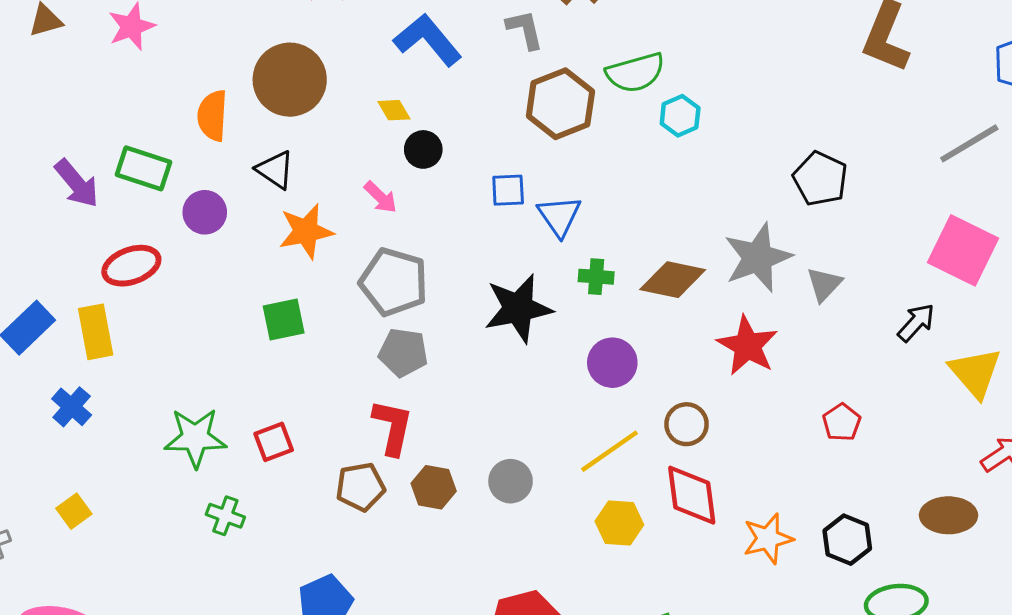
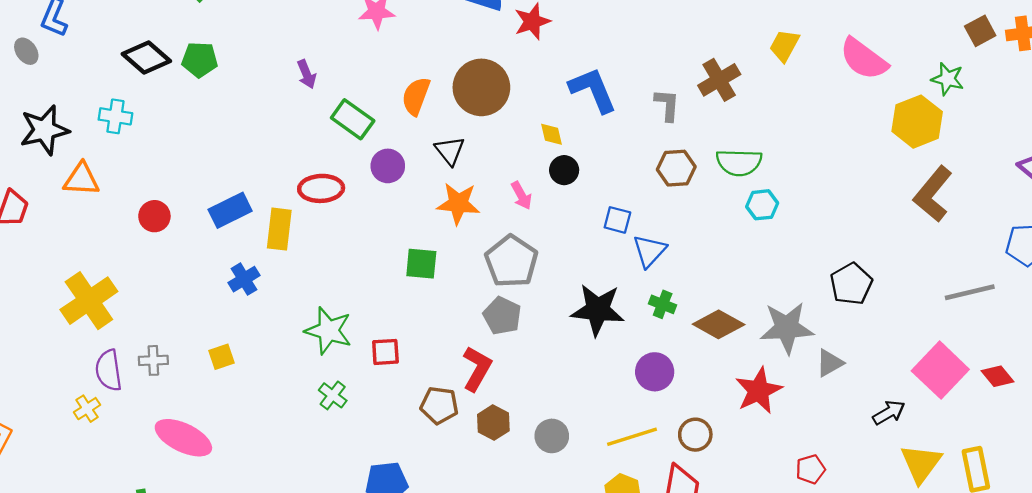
brown hexagon: (560, 104) -> (676, 168), size x0.7
purple arrow: (77, 183) -> (307, 74), moved, size x0.7

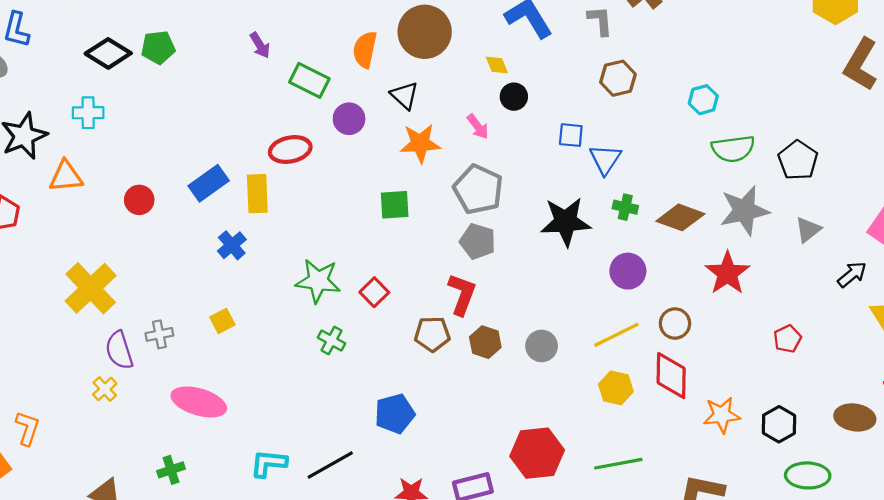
green semicircle: (739, 162) -> (733, 149), moved
red square: (385, 352) -> (374, 292), turned -32
gray triangle: (830, 363) -> (808, 230), moved

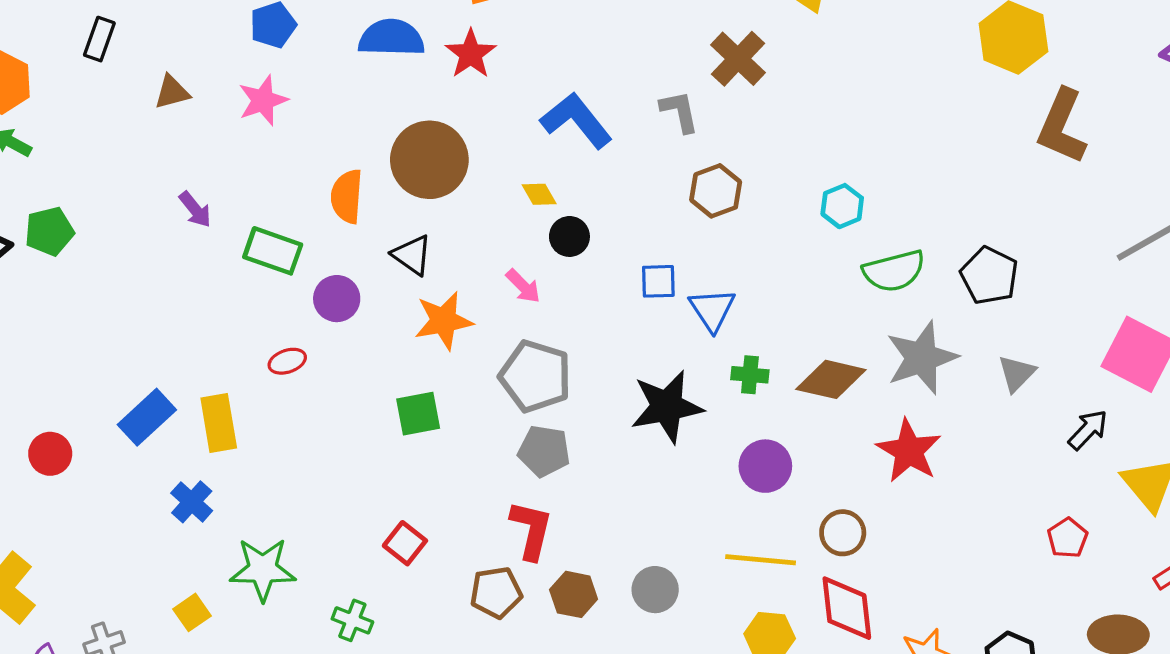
red ellipse: (290, 150) -> (287, 361), moved, size x0.6
green star: (318, 281) -> (263, 569), moved
yellow line: (616, 335) -> (761, 560), turned 39
red pentagon: (787, 339) -> (1067, 538), moved

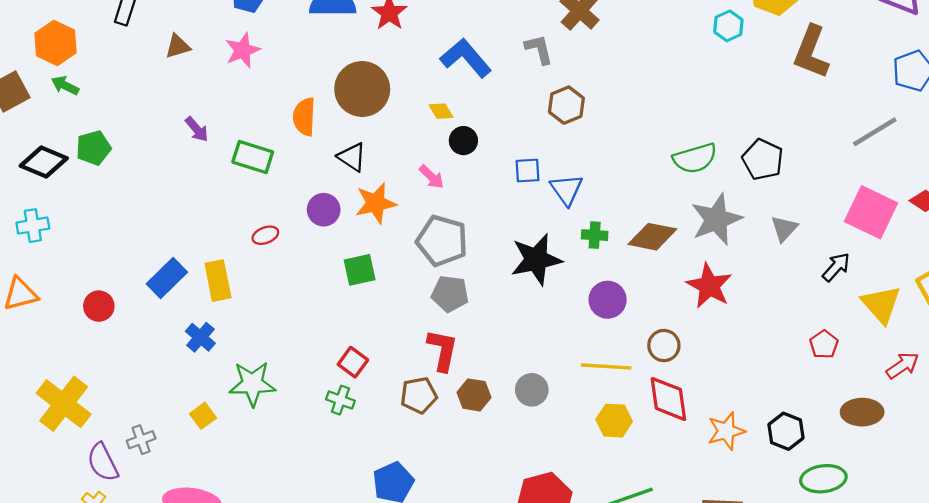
cyan hexagon: (842, 206) -> (728, 26), moved
purple circle: (337, 299) -> (324, 210), moved
green cross: (352, 620) -> (340, 400), moved

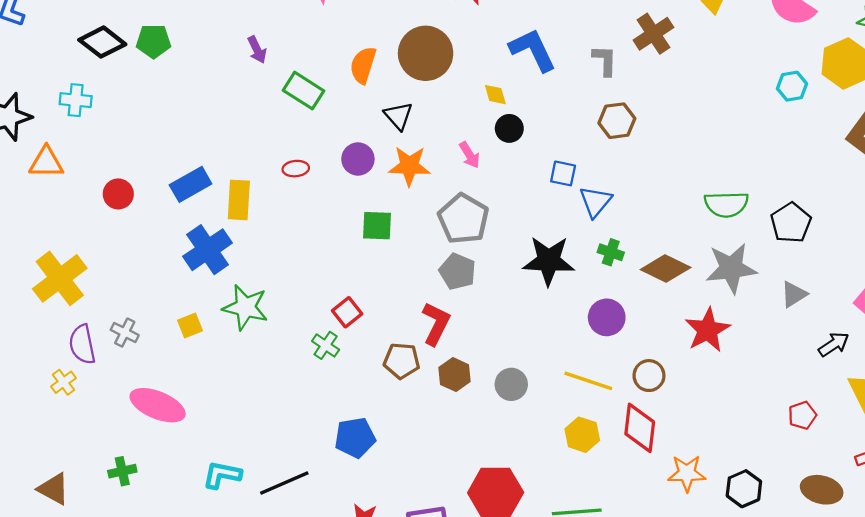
blue cross: (200, 337) -> (208, 250), size x1.6
gray cross: (141, 440) -> (125, 333), turned 32

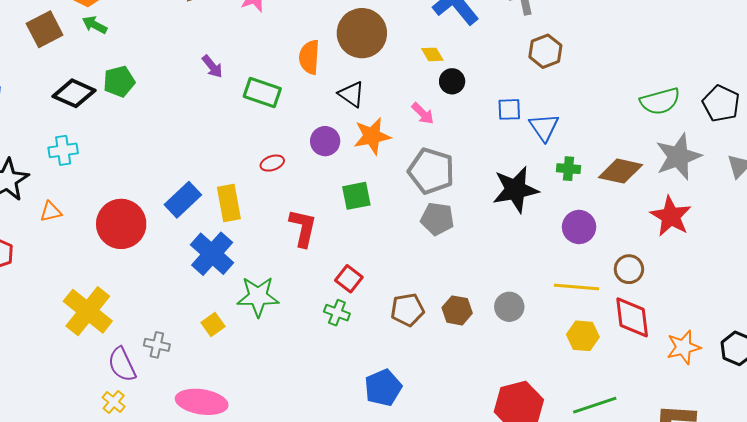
orange triangle: (46, 162) -> (51, 212), size x0.7
red circle: (118, 194) -> (121, 224), size x1.8
red L-shape: (436, 324) -> (303, 228), moved

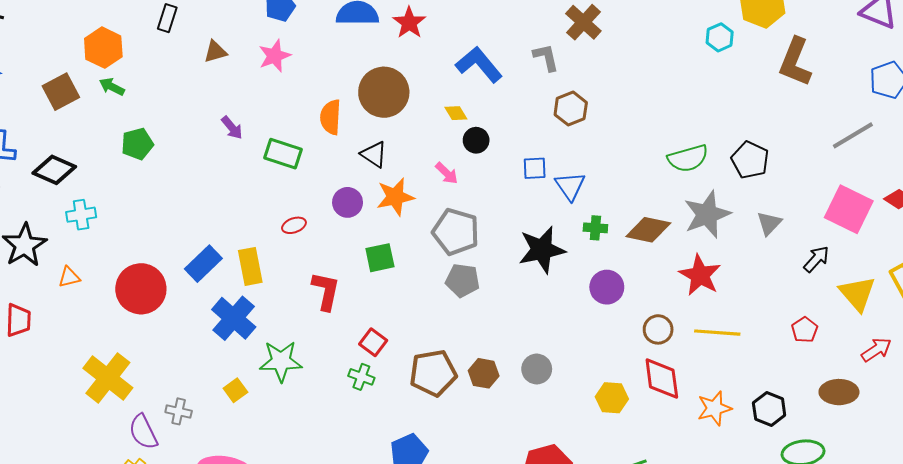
black diamond: (74, 93) -> (54, 170), moved
yellow line: (577, 287) -> (717, 333), moved
brown pentagon: (407, 310) -> (433, 373), size x1.4

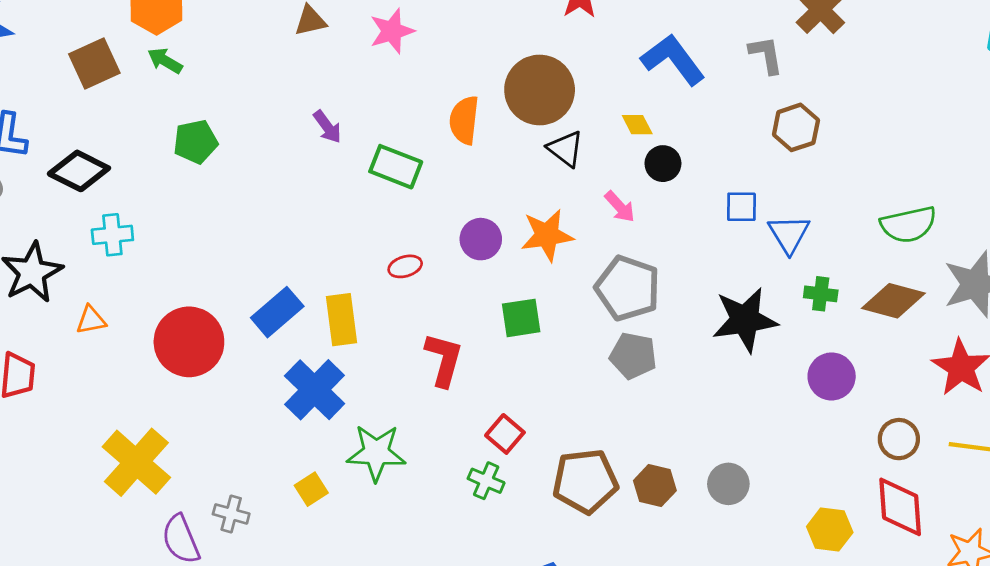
black triangle: (374, 154) -> (566, 149), moved
green semicircle: (688, 158) -> (909, 225), moved

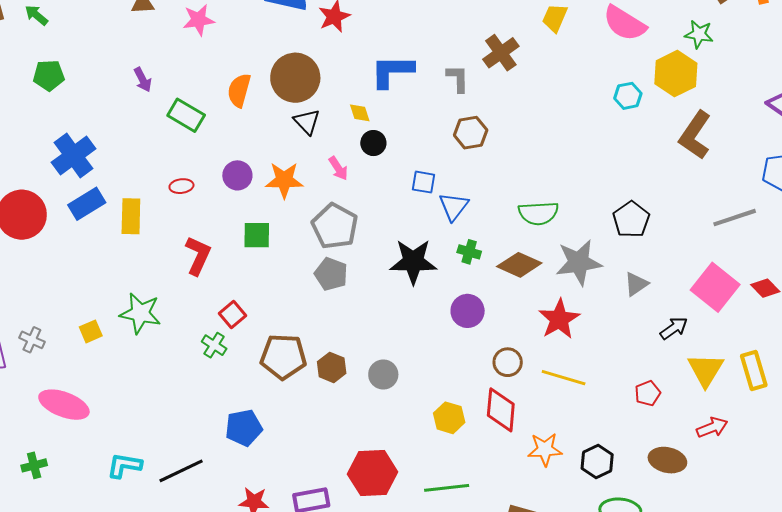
blue L-shape: (673, 59) -> (392, 71), turned -63
blue cross: (315, 390) -> (74, 156), moved

